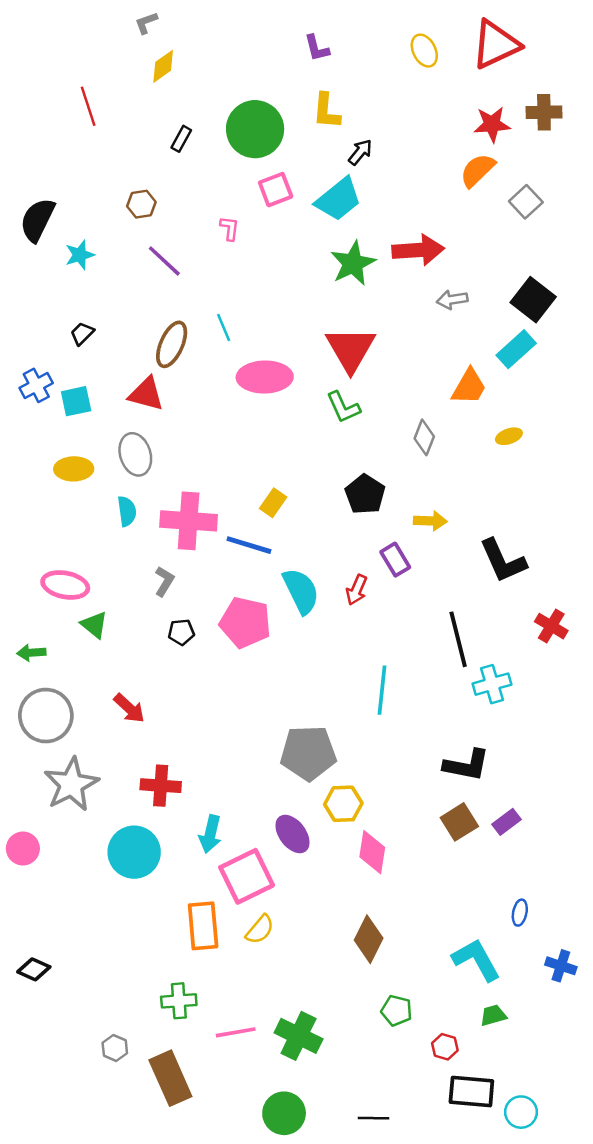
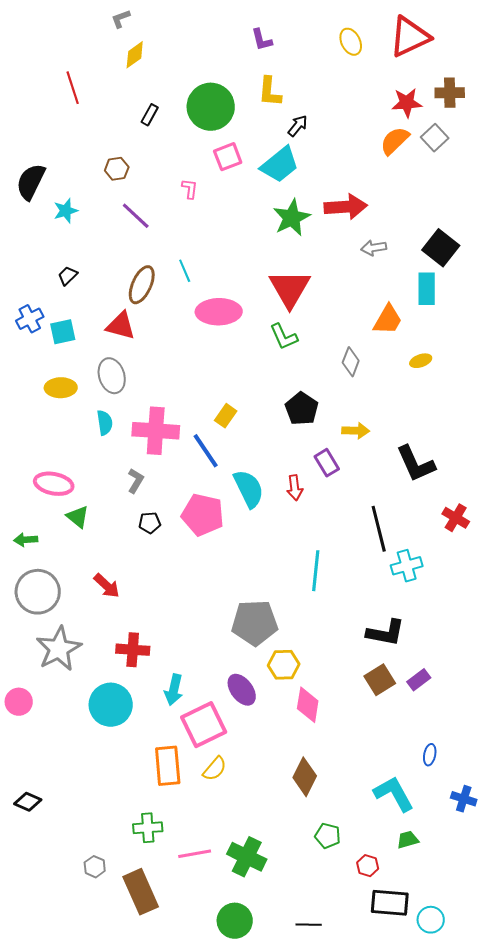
gray square: (526, 202) -> (435, 138), moved
cyan rectangle: (516, 349) -> (427, 289), turned -48
blue line: (249, 545) -> (206, 451), turned 39
red arrow: (357, 590) -> (295, 488), turned -30

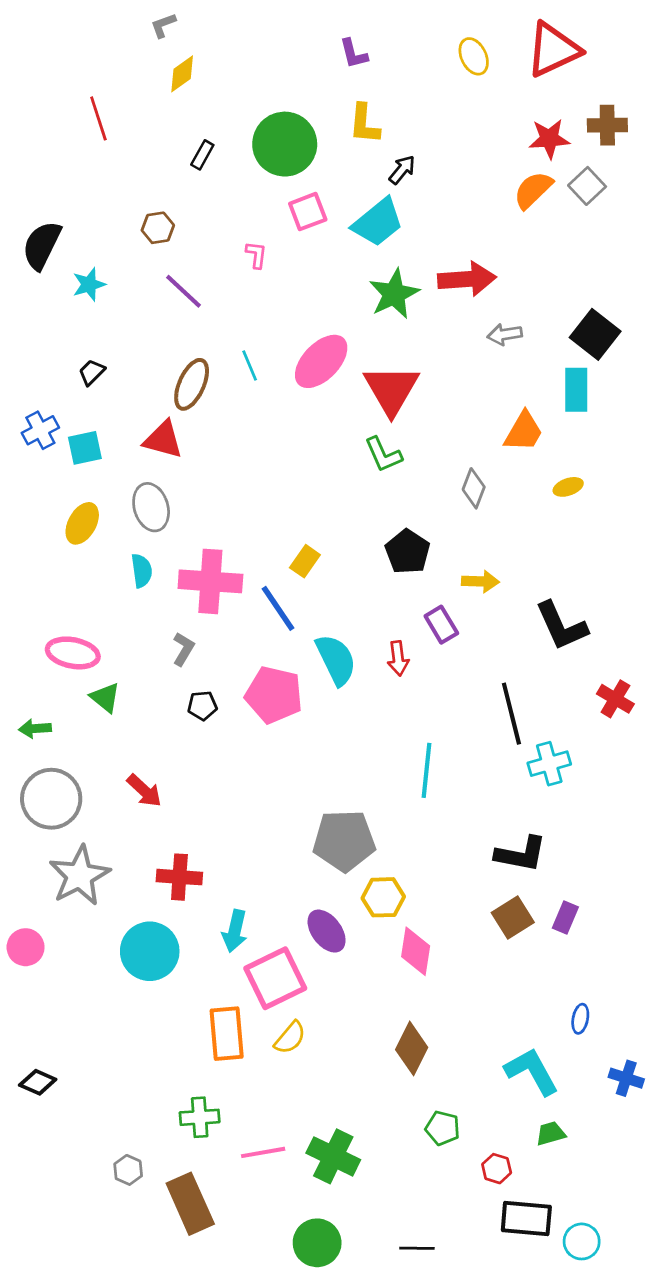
pink ellipse: (219, 312) -> (321, 361), moved, turned -45
yellow ellipse: (61, 388) -> (82, 523), turned -60
purple rectangle: (419, 680) -> (565, 918), turned -30

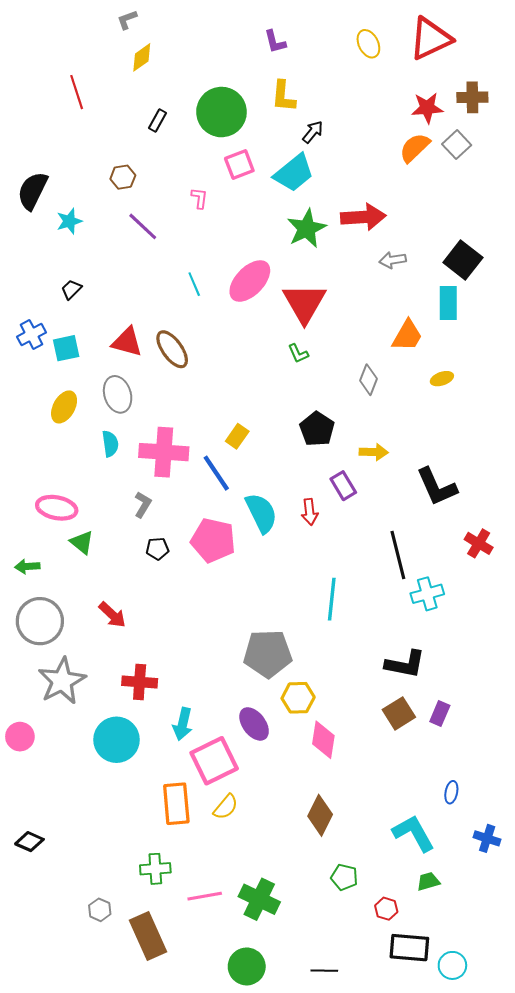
brown ellipse: (192, 384) -> (172, 349), moved, turned -60
green L-shape: (383, 455) -> (298, 353), size x0.7

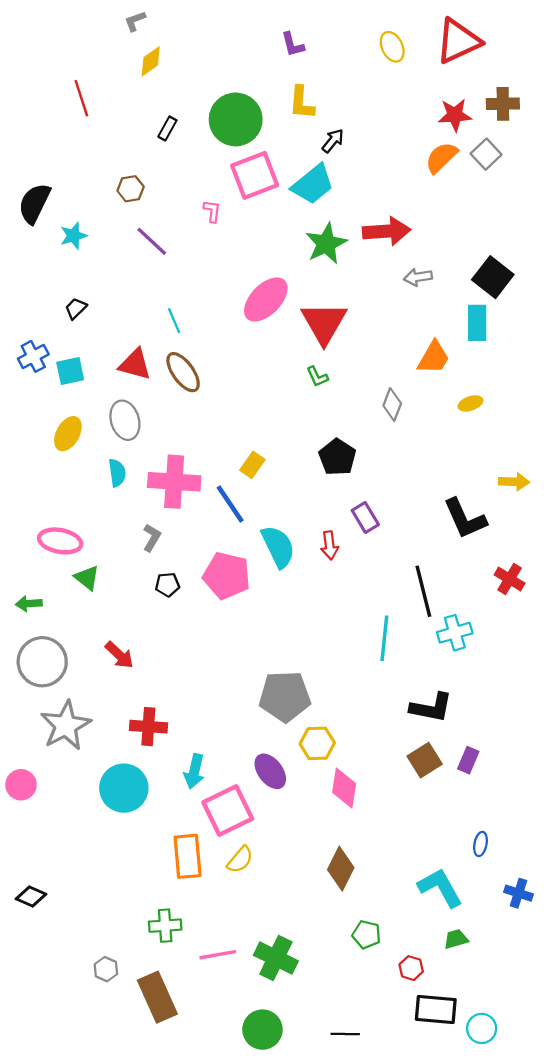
pink square: (239, 164) -> (255, 175), size x1.5
cyan line: (194, 284) -> (174, 321), moved
yellow arrow: (374, 452) -> (514, 482), moved
cyan line: (332, 599) -> (384, 638), moved

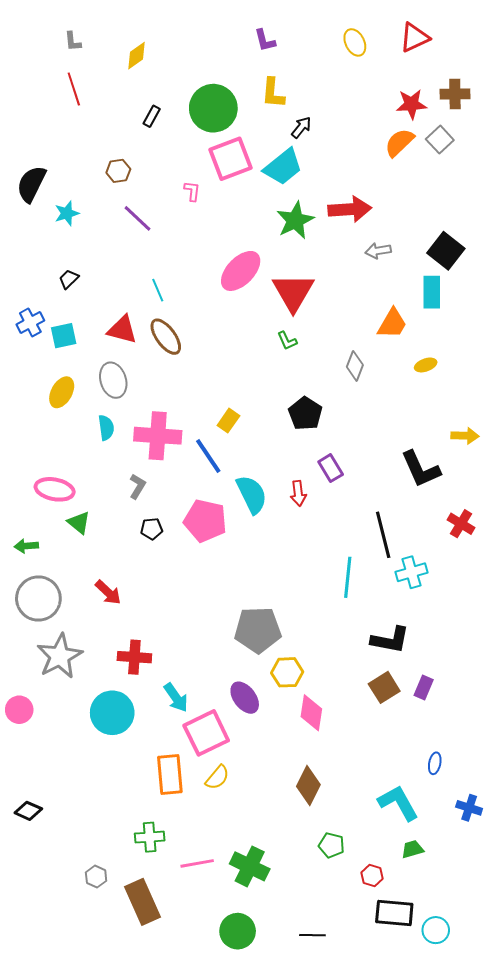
gray L-shape: (135, 21) -> (73, 41), moved, turned -75
red triangle: (458, 41) -> (415, 37), size x0.7
cyan arrow: (194, 771) -> (176, 698), turned -48

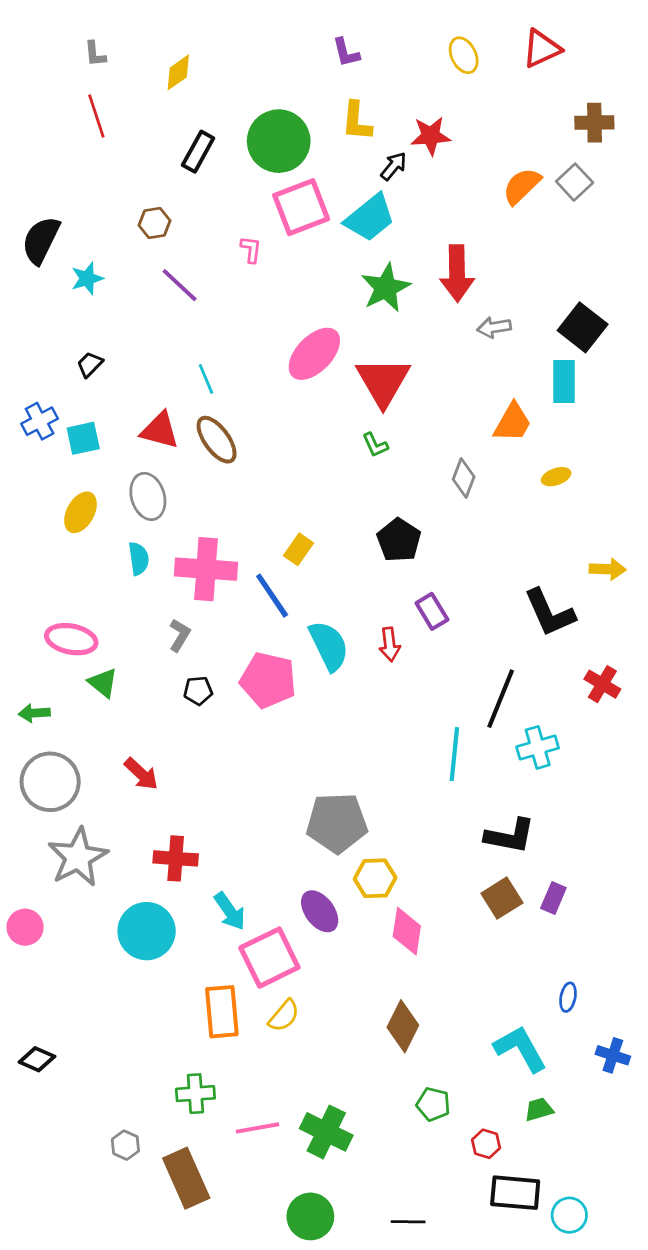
red star: (411, 104) -> (431, 136), moved
black rectangle: (152, 116) -> (198, 152), size x1.4
red arrow: (350, 209) -> (457, 273), turned 93
black line: (383, 535) -> (501, 699), turned 36

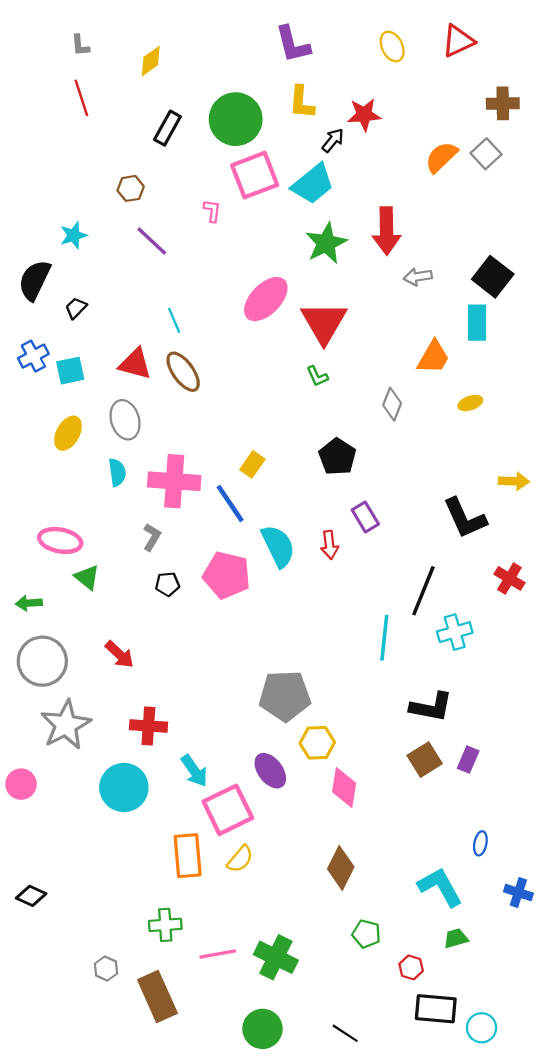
purple L-shape: (346, 53) -> (293, 44), size x1.5
black semicircle: (41, 240) -> (34, 280), moved
black line: (408, 1222) -> (345, 1033), turned 32

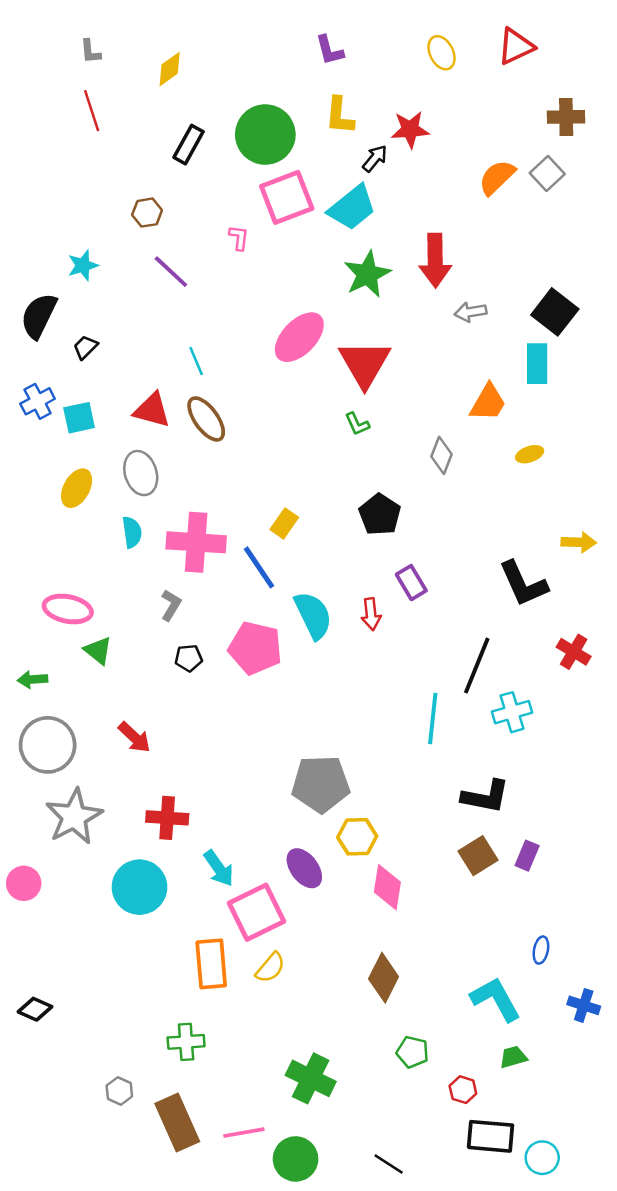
purple L-shape: (293, 44) -> (330, 50), size x0.7
pink line: (218, 954) -> (244, 1133), moved

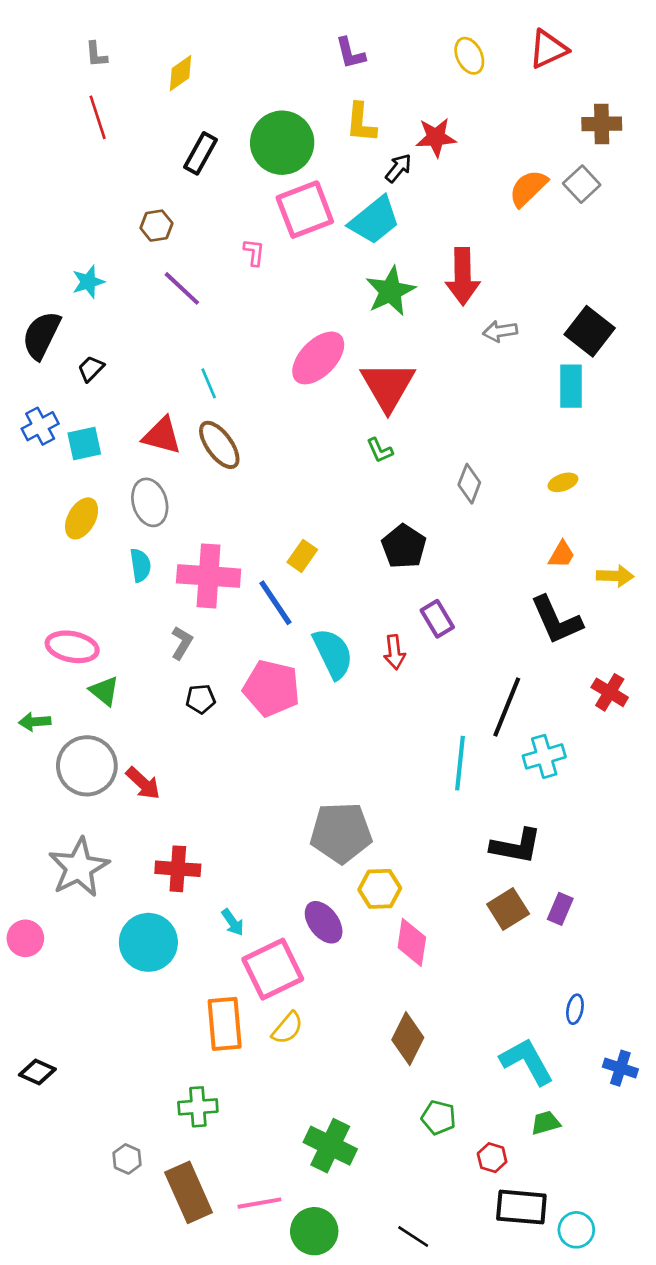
orange trapezoid: (488, 403) -> (562, 555), moved, size x0.7
gray circle: (48, 745) -> (87, 766), moved
cyan arrow: (219, 868) -> (233, 922), size x0.7

